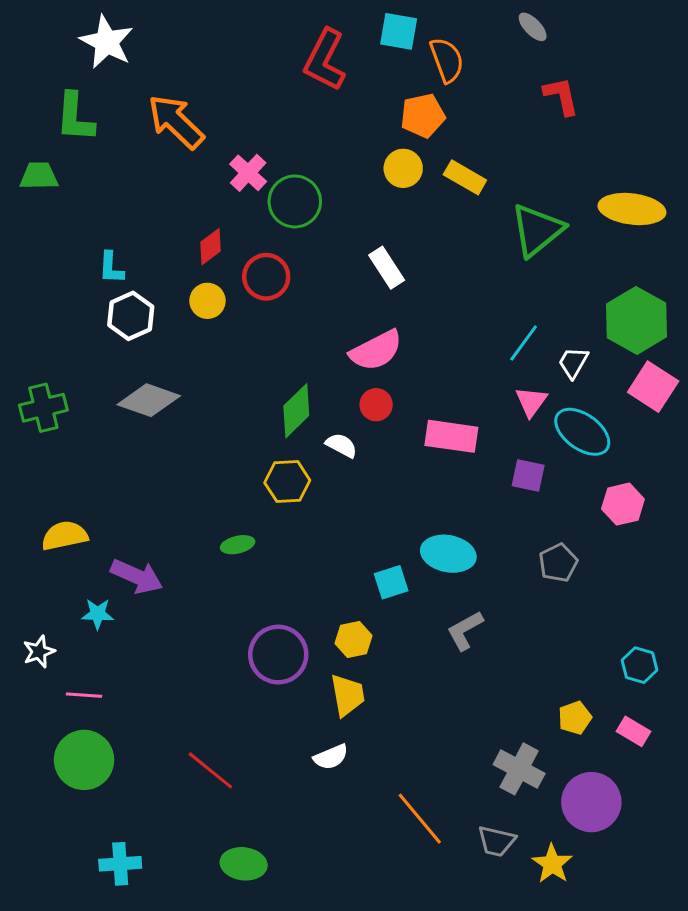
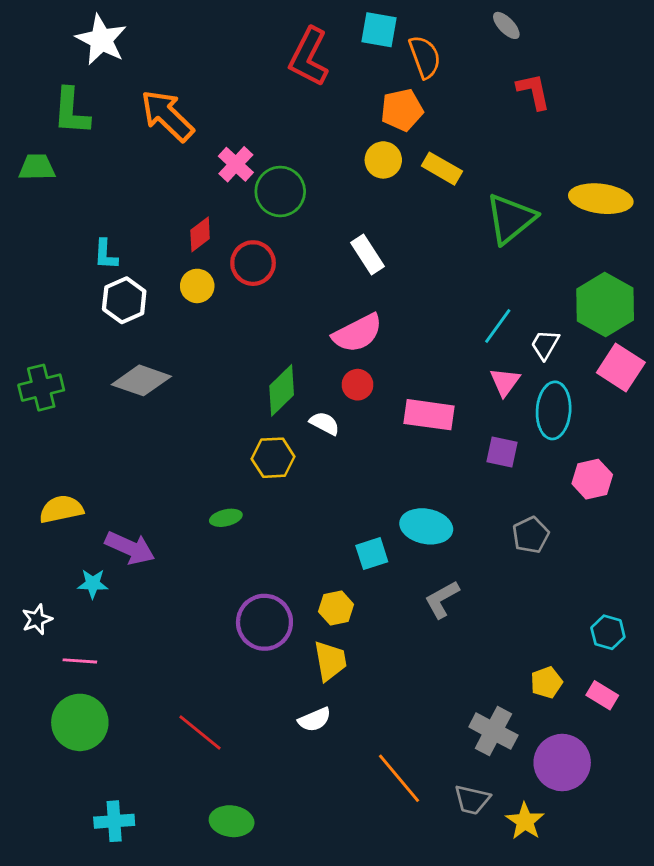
cyan ellipse: (582, 432) -> (554, 410), turned 58

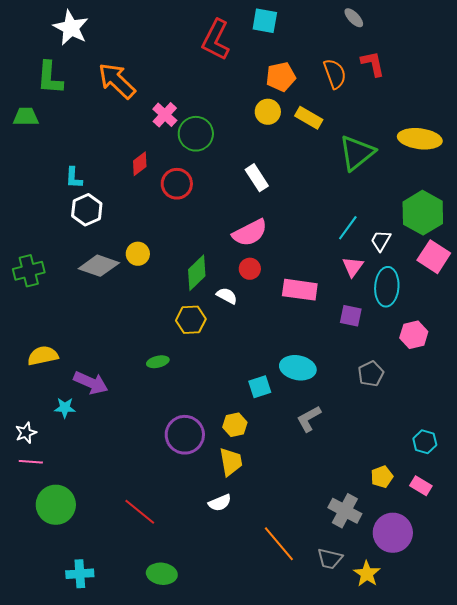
orange semicircle: (425, 57) -> (335, 74), moved
yellow circle: (197, 286) -> (138, 254), moved
pink line: (80, 661) -> (31, 462), moved

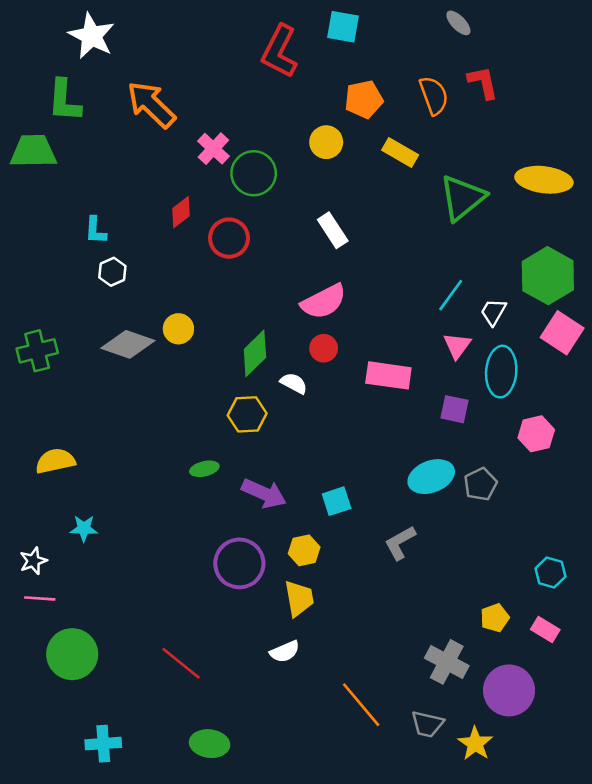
yellow circle: (268, 112) -> (326, 142), moved
green trapezoid: (26, 117) -> (33, 151), size x1.4
white hexagon: (87, 210) -> (112, 272), size x0.7
cyan ellipse: (298, 368) -> (431, 477), moved, turned -32
purple arrow: (91, 383) -> (264, 493), moved

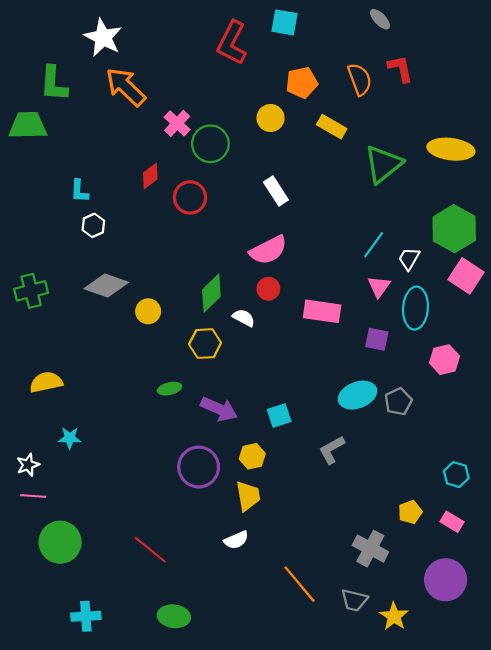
white star: (92, 36) -> (103, 37), moved
yellow circle: (178, 329) -> (148, 311), moved
purple circle: (509, 690) -> (446, 580), moved

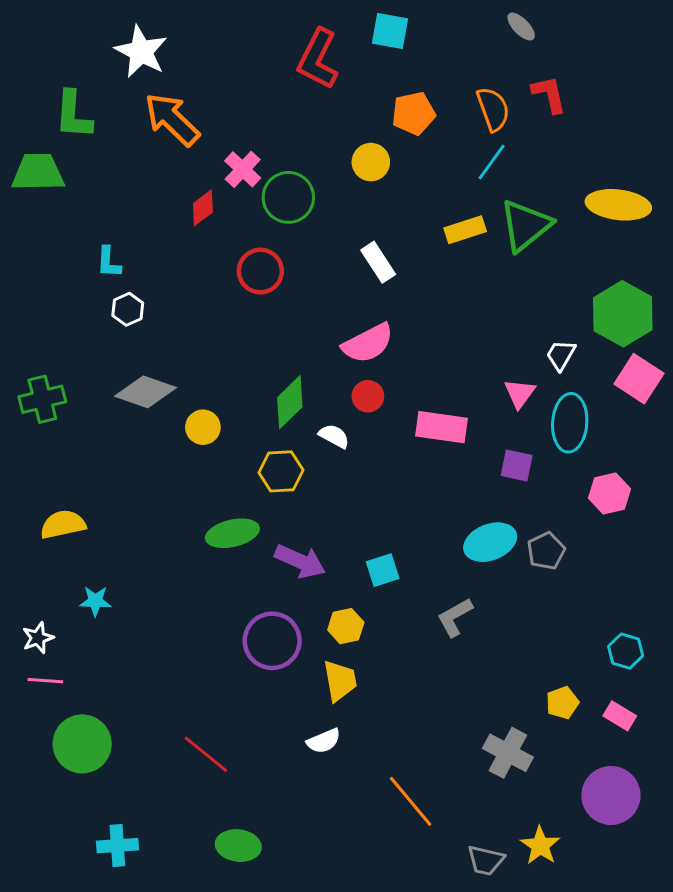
yellow rectangle: (332, 127) -> (465, 230), moved, turned -48
red diamond: (150, 176) -> (203, 208), moved
cyan line: (374, 245) -> (492, 162), moved
green ellipse: (170, 389) -> (232, 533), size x1.6
gray trapezoid: (354, 600) -> (486, 860), moved

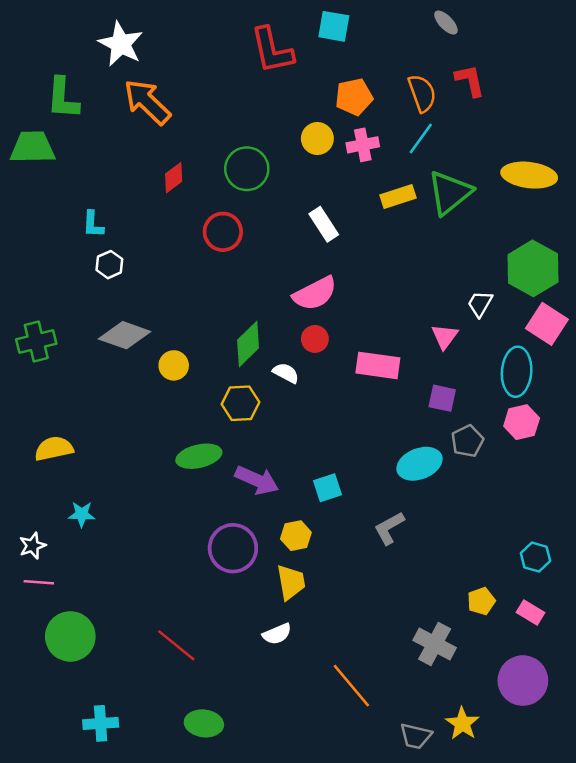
red L-shape: (318, 59) -> (272, 50), turned -39
pink cross: (243, 169) -> (363, 145), moved, turned 36
cyan ellipse: (570, 423) -> (517, 372), moved
gray pentagon: (546, 551) -> (467, 441), moved

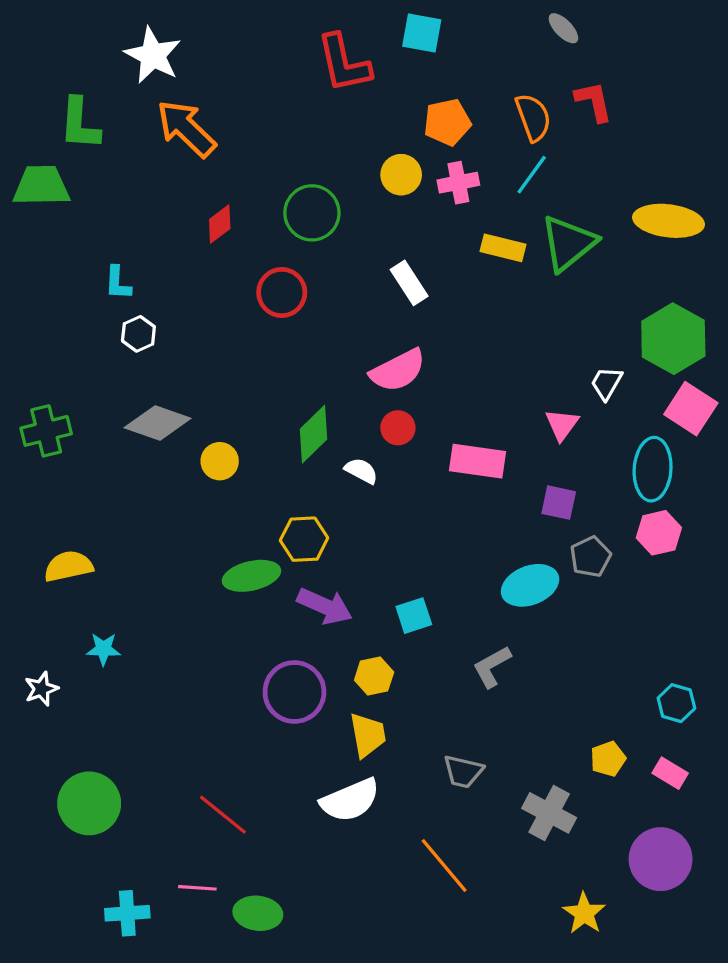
yellow rectangle: (398, 196) -> (503, 248), turned 32
yellow hexagon: (240, 403) -> (304, 539), moved
pink line: (39, 582) -> (197, 888), moved
white semicircle: (277, 634) -> (350, 800), size x1.6
gray trapezoid: (416, 736) -> (463, 772), moved

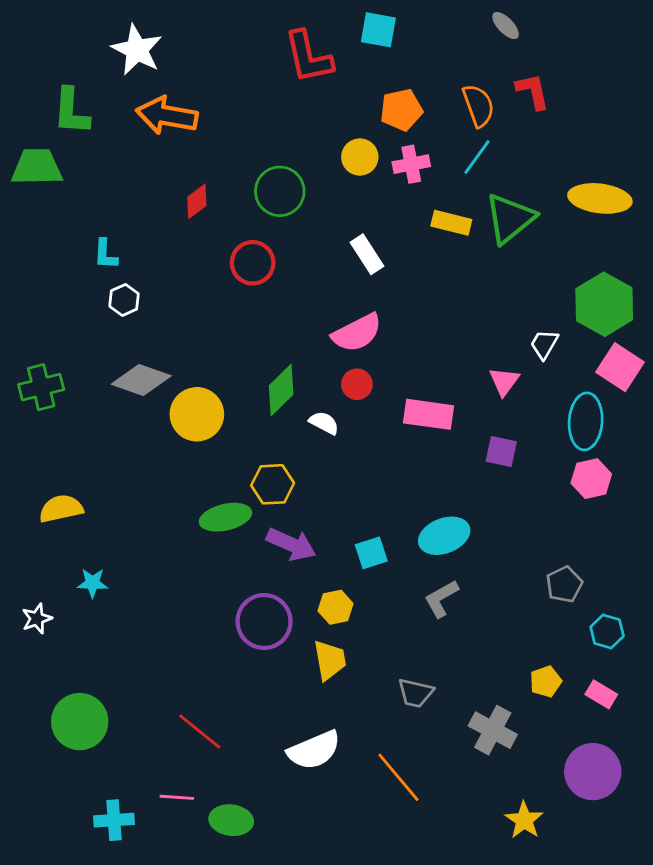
orange arrow: (186, 129) -> (167, 116), turned -34
yellow circle: (220, 461) -> (197, 414), size x1.6
gray pentagon: (591, 557) -> (564, 584), moved
cyan ellipse: (530, 585) -> (444, 536), moved
white semicircle: (350, 800) -> (314, 750), moved

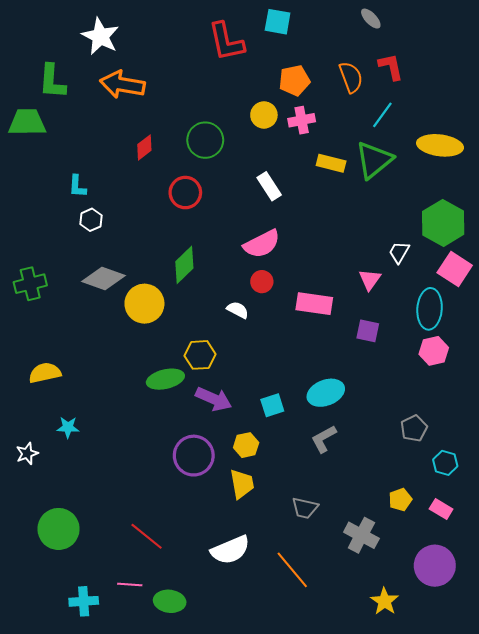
cyan line: (477, 157) -> (382, 115), moved
green diamond: (281, 390) -> (184, 265), moved

